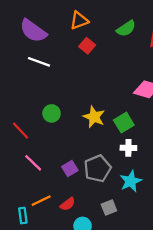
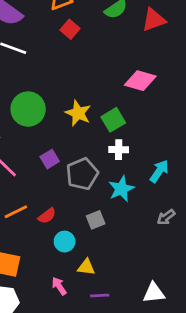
green circle: (52, 113) -> (28, 109), size x1.6
purple square: (70, 169) -> (50, 159), moved

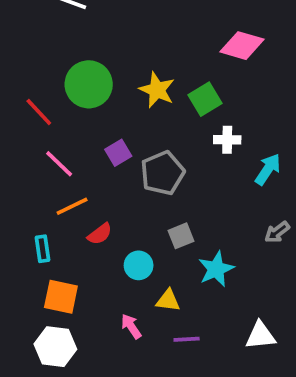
white cross: (119, 150) -> (227, 140), moved
cyan star: (121, 189) -> (216, 269), moved
orange line: (16, 212) -> (72, 206), moved
red semicircle: (47, 216) -> (100, 234), moved

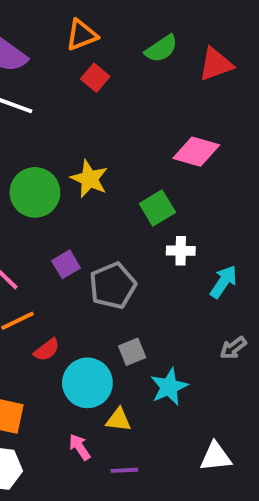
yellow star: (157, 90) -> (89, 179), moved
cyan circle: (139, 265) -> (87, 383), size x1.6
purple line: (187, 339) -> (124, 470), moved

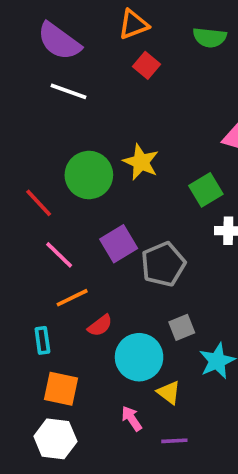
green semicircle: (161, 49) -> (210, 37), turned 40
purple square: (66, 264) -> (119, 244), size x1.4
yellow triangle: (119, 420) -> (169, 392), turned 30

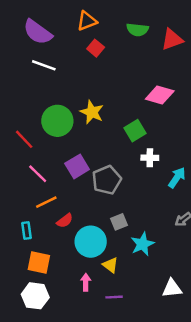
pink arrow: (132, 418) -> (86, 282), turned 35

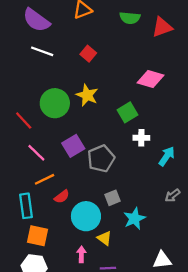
red square: (96, 48) -> (88, 54), moved
cyan rectangle: (27, 231) -> (26, 206), size x1.5

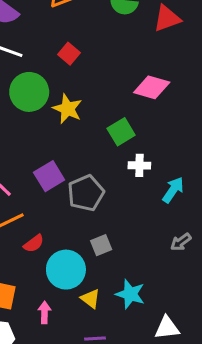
green circle: (55, 103) -> (29, 92), moved
cyan star: (134, 219) -> (130, 294), moved, turned -30
pink arrow: (81, 254) -> (44, 312), moved

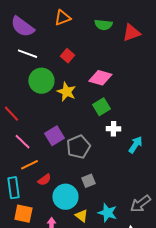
pink diamond: (152, 87) -> (100, 78), moved
gray arrow: (181, 242) -> (140, 204), moved, size x1.5

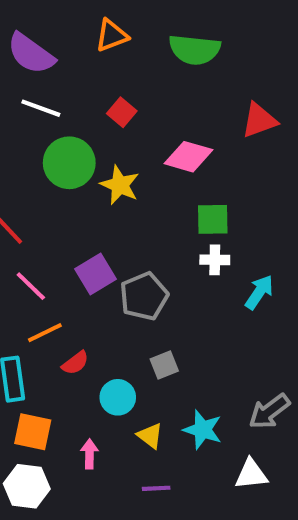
green semicircle: (103, 25) -> (195, 50), size x1.4
red triangle: (131, 33) -> (259, 120), moved
green square: (101, 107) -> (213, 219), moved, turned 30
cyan circle: (65, 197) -> (118, 397), size x0.7

